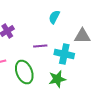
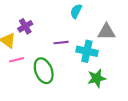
green star: (57, 79) -> (97, 78), moved

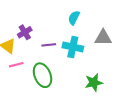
purple line: (61, 43) -> (49, 45), moved
cyan cross: (87, 51) -> (73, 47), moved

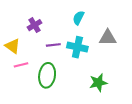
purple cross: (25, 32) -> (35, 25), moved
green ellipse: (42, 75) -> (47, 75), turned 30

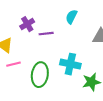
purple line: (53, 45) -> (46, 34), moved
cyan cross: (77, 47) -> (70, 64), moved

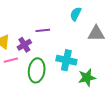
cyan semicircle: (71, 17) -> (76, 14), moved
purple cross: (27, 24) -> (24, 45), moved

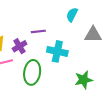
cyan cross: (66, 60) -> (57, 51), moved

